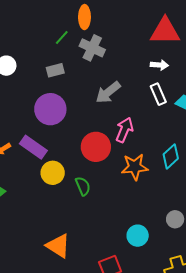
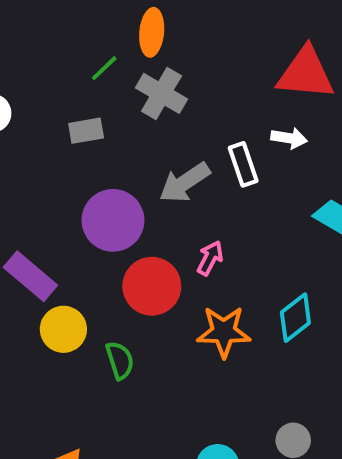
white rectangle: (158, 94) -> (243, 164), moved
purple circle: (50, 109) -> (113, 220), moved
pink arrow: (124, 130) -> (210, 258), size x0.7

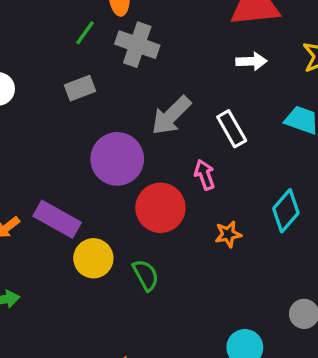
white rectangle: (243, 164) -> (232, 129), moved
pink arrow: (210, 258) -> (205, 175), turned -36
orange star: (224, 332) -> (228, 234), size x0.6

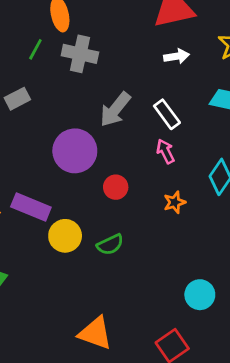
gray rectangle: (80, 88) -> (17, 99), moved
pink arrow: (205, 175) -> (165, 151), moved
red circle: (160, 208) -> (116, 187), size x0.6
green semicircle: (146, 275) -> (110, 245), turned 100

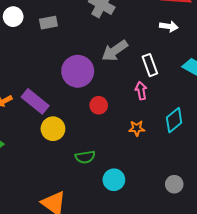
green semicircle: (110, 245) -> (85, 157), moved
cyan circle: (200, 295) -> (114, 180), moved

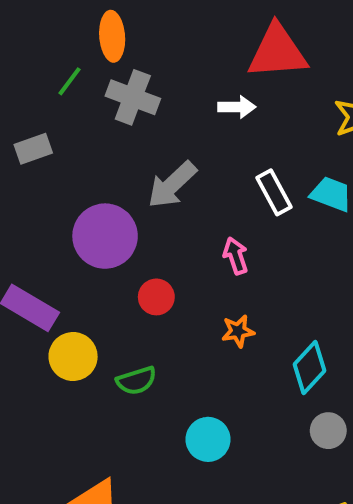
white arrow: (169, 26) -> (237, 107), moved
white rectangle: (150, 65) -> (274, 192), moved
cyan diamond: (174, 120) -> (310, 367), moved
green semicircle: (85, 157) -> (136, 381), moved

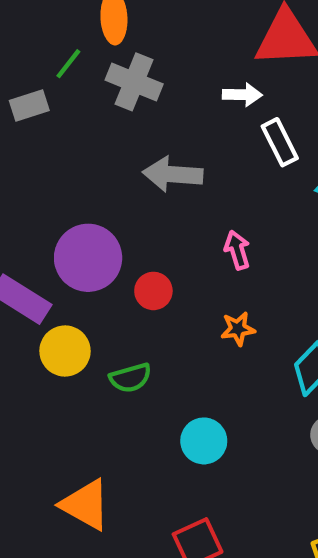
gray rectangle: (33, 149) -> (29, 106), moved
gray arrow: (172, 185) -> (173, 174), turned 46
white rectangle: (274, 192) -> (280, 142), moved
purple circle: (105, 236) -> (88, 258), moved

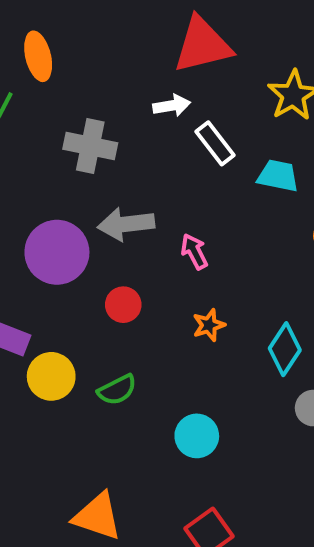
gray cross: (134, 82) -> (90, 146), moved
gray arrow: (173, 174) -> (126, 224), moved
purple circle: (88, 258) -> (57, 252), moved

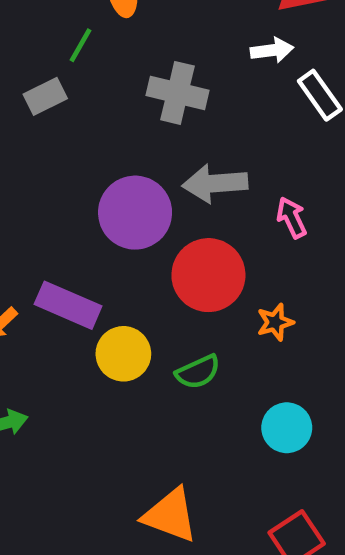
red circle: (123, 305) -> (208, 275), size x1.8
orange star: (209, 325) -> (275, 322), moved

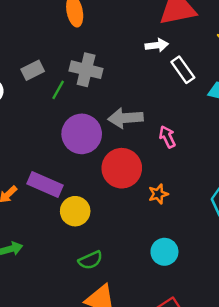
green line: (80, 45) -> (58, 90), moved
gray cross: (177, 93) -> (86, 70), moved
green semicircle: (198, 372) -> (90, 260), moved

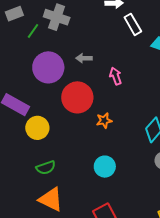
gray arrow: (125, 118) -> (84, 58), size x0.6

